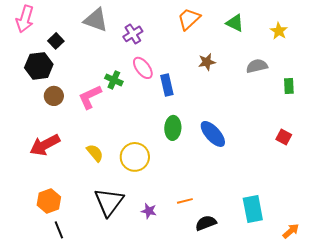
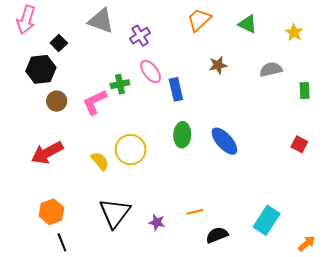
green cross: (114, 80) -> (120, 84), turned -36
yellow circle: (135, 157) -> (131, 150), moved
cyan rectangle: (253, 209) -> (267, 220), turned 44

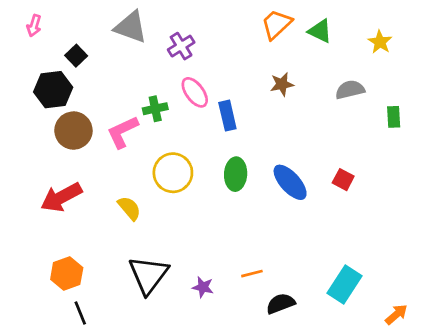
pink arrow: (26, 20) -> (34, 26), size x0.6
orange trapezoid: (199, 20) -> (276, 24), moved
brown circle: (57, 101) -> (73, 131), size x1.4
red square: (299, 144) -> (343, 180), moved
yellow circle: (131, 150) -> (173, 173), moved

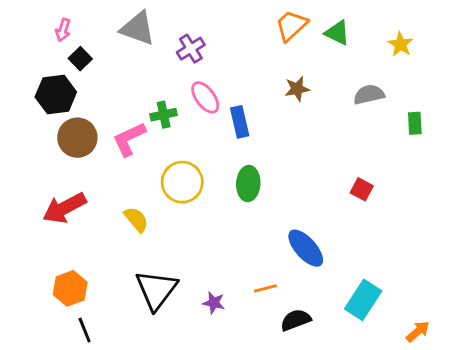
pink arrow: (34, 26) -> (63, 30), moved
blue ellipse: (290, 182) -> (306, 248), moved

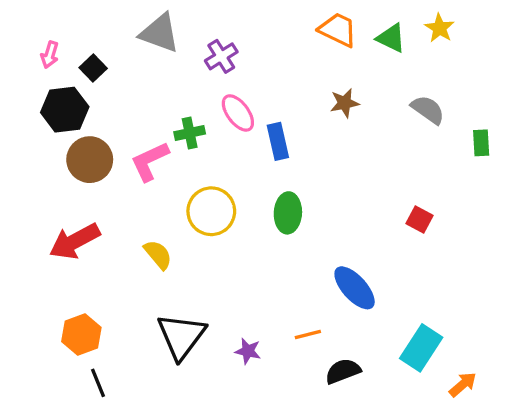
orange trapezoid: (291, 26) -> (338, 30), turned 69
pink arrow: (63, 30) -> (50, 55), moved
yellow star: (400, 44) -> (439, 28), moved
gray semicircle: (369, 95) -> (428, 110), turned 48
orange arrow: (418, 331) -> (463, 384), moved

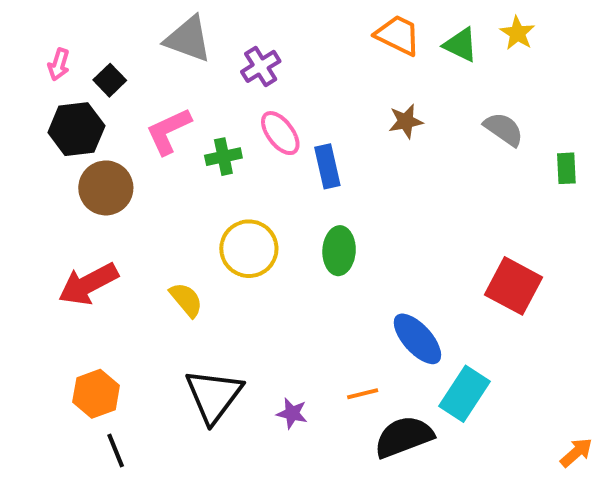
pink L-shape: (150, 161) -> (169, 131), moved
red square: (419, 220) -> (513, 286), moved, size x1.8
cyan rectangle: (421, 348) -> (464, 394), moved
black semicircle: (343, 371) -> (404, 437), size x1.4
orange arrow: (463, 384) -> (576, 453), moved

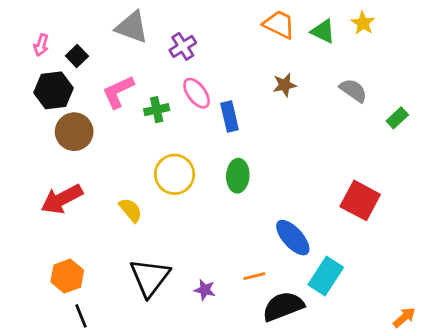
green rectangle: (566, 168) -> (397, 118), turned 50

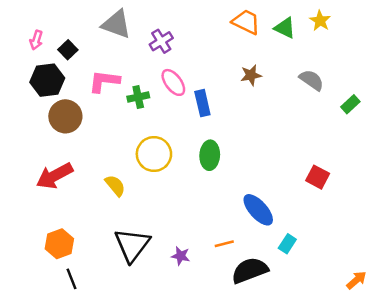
pink L-shape: (118, 92) -> (104, 81), turned 32
red square: (360, 200) -> (318, 177), size x0.7
cyan rectangle: (326, 276) -> (287, 244), size x0.6

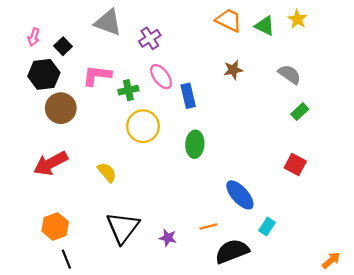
green rectangle: (350, 104) -> (300, 112), moved
yellow circle: (154, 154) -> (143, 126), moved

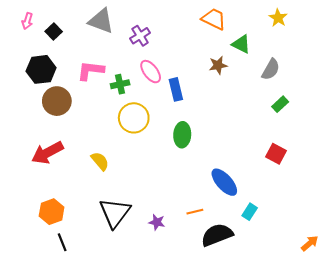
green triangle: (265, 26) -> (241, 44), moved
pink arrow: (34, 37) -> (27, 21), moved
black square: (63, 46) -> (54, 32), moved
gray semicircle: (290, 74) -> (271, 69), turned 85

